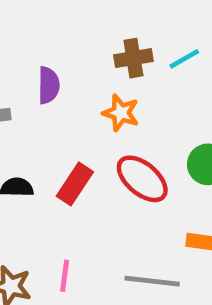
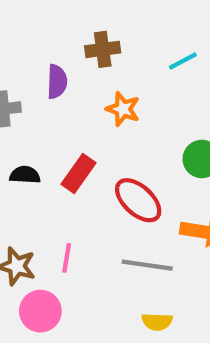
brown cross: (133, 58) -> (103, 49), moved
red ellipse: (142, 179) -> (138, 200), moved

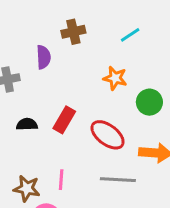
orange star: (123, 109) -> (115, 78), moved

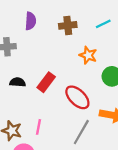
brown cross: (73, 32) -> (68, 25), moved
purple semicircle: (43, 57) -> (31, 21), moved
gray line: (118, 180) -> (81, 132), turned -70

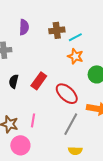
cyan line: (103, 24) -> (75, 37), moved
black semicircle: (18, 82) -> (14, 81), turned -80

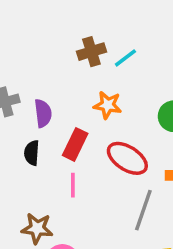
purple semicircle: (24, 27) -> (43, 113), moved
orange star: (75, 56) -> (108, 105), moved
pink line: (33, 120) -> (73, 185), moved

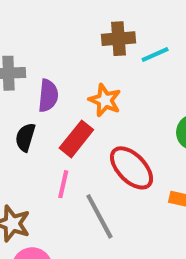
orange star: (108, 105) -> (105, 100), moved
gray line: (143, 210) -> (99, 216), moved, turned -60

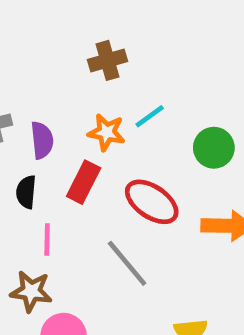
cyan line: (155, 55) -> (150, 116), moved
pink line: (63, 184) -> (47, 240), moved

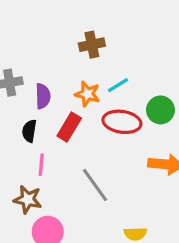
red ellipse: (152, 202) -> (122, 122), moved, turned -30

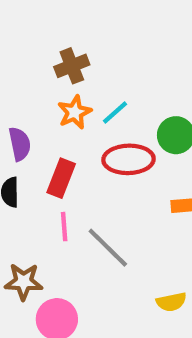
orange star: (87, 94) -> (75, 112), moved, turned -30
pink line: (41, 165) -> (64, 227), moved

